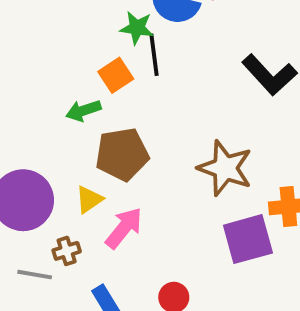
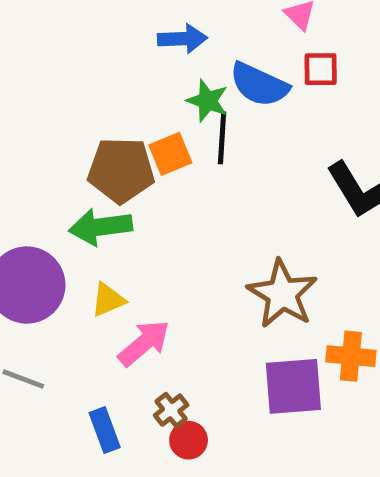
green arrow: (83, 111) -> (100, 227), moved, size x1.4
brown pentagon: (122, 154) -> (121, 170), moved
brown cross: (67, 251) -> (171, 410), moved, turned -32

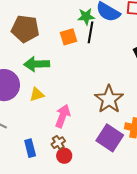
green star: (207, 101) -> (86, 16), turned -30
brown pentagon: (121, 170) -> (25, 29), moved
pink arrow: (144, 343) -> (63, 116), moved, turned -35
purple square: (293, 386) -> (110, 138), turned 32

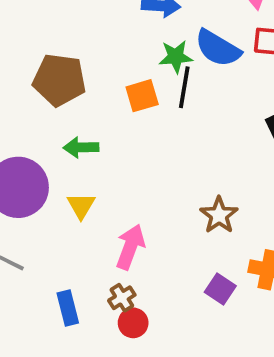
green arrow: (37, 64) -> (81, 147), size x0.7
yellow triangle: (37, 94) -> (81, 206), turned -42
brown star: (109, 99) -> (219, 215), size x0.7
purple square: (110, 138) -> (220, 289), size x0.6

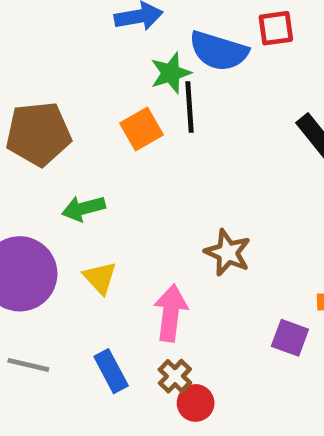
brown star: (219, 215) -> (228, 253), moved
blue rectangle: (68, 308) -> (111, 371), moved

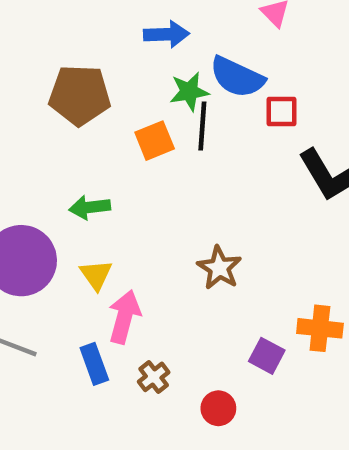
red square: (276, 28) -> (282, 111), moved
brown pentagon: (38, 134) -> (80, 95), moved
pink arrow: (171, 313) -> (124, 317), moved
red circle: (196, 403) -> (218, 408), moved

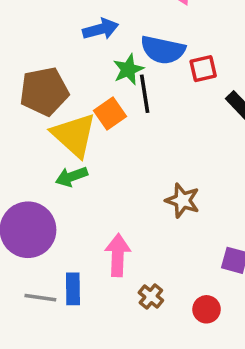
yellow triangle: (96, 275) -> (74, 135), moved, size x1.8
blue rectangle: (94, 364) -> (73, 289), moved, turned 32

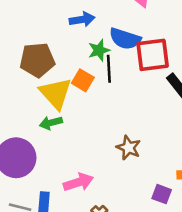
red square: (203, 69) -> (153, 55), size x1.8
orange square: (110, 113) -> (83, 80), turned -30
pink arrow: (118, 255) -> (78, 182), turned 64

